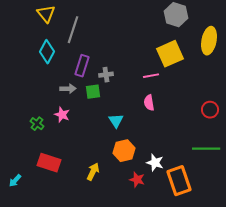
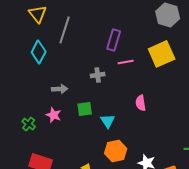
purple rectangle: (82, 66) -> (114, 40), moved
pink line: (151, 76) -> (126, 62), moved
green square: (93, 92) -> (85, 109), moved

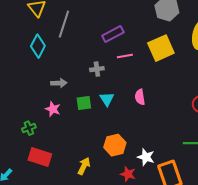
purple rectangle: (114, 40) -> (113, 34), turned 45
cyan triangle: (108, 121) -> (107, 99), moved
green cross: (29, 124) -> (29, 128), moved, turned 32

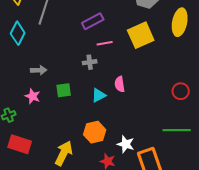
gray cross: (97, 69) -> (90, 62), moved
cyan triangle: (107, 99) -> (99, 95), moved, turned 35
yellow arrow: (84, 166) -> (64, 153), size x1.4

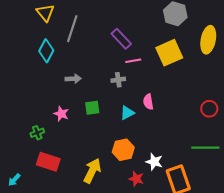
purple rectangle: (93, 21) -> (121, 39), turned 75
gray arrow: (39, 70) -> (73, 79), moved

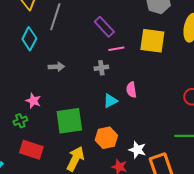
yellow square: (169, 53) -> (152, 41), turned 32
green square: (92, 108) -> (69, 121), moved, size x1.8
pink star: (61, 114) -> (33, 101), moved

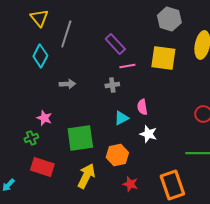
white star: (137, 150) -> (148, 134), moved

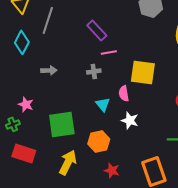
yellow square: (163, 58) -> (143, 72), moved
cyan triangle: (121, 118) -> (103, 104), turned -42

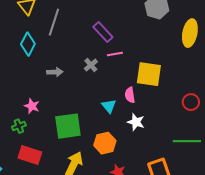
gray cross: (94, 71) -> (91, 65), moved, turned -32

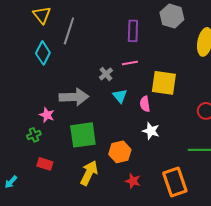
purple rectangle: (103, 32) -> (133, 31), moved, turned 45
gray arrow: (55, 72) -> (74, 97), moved, size x1.8
cyan triangle: (109, 106) -> (120, 96), moved
red rectangle: (30, 155) -> (45, 164), size x0.7

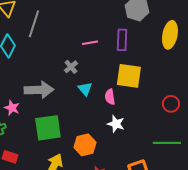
purple rectangle: (133, 31) -> (122, 40), moved
pink line: (130, 63) -> (90, 43), moved

